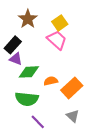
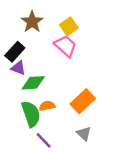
orange semicircle: (51, 81) -> (47, 106), moved
green semicircle: (27, 99) -> (31, 114), turned -115

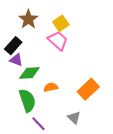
orange rectangle: (83, 101) -> (88, 89), moved
orange semicircle: (47, 106) -> (51, 87), moved

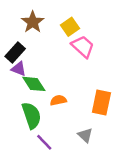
pink trapezoid: (58, 41) -> (83, 47), moved
green diamond: (29, 73) -> (34, 84), turned 60
orange rectangle: (88, 89) -> (101, 103), turned -35

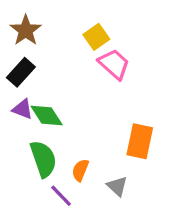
brown star: (33, 22) -> (26, 30), moved
purple triangle: (19, 69) -> (22, 109), moved
orange semicircle: (58, 100) -> (80, 170), moved, turned -56

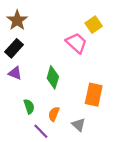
yellow square: (96, 37) -> (94, 25), moved
green diamond: (47, 116) -> (53, 77), moved, turned 50
green semicircle: (43, 159) -> (29, 106), size x0.6

